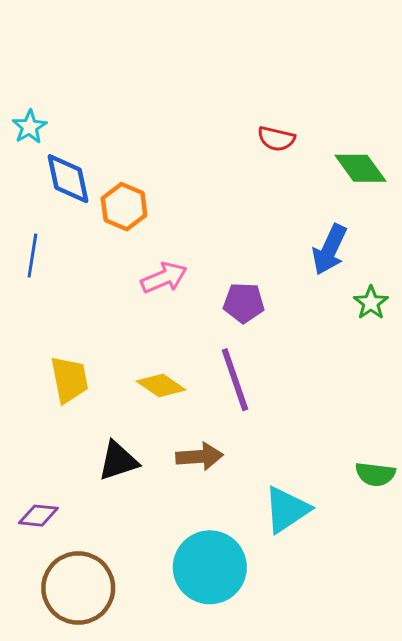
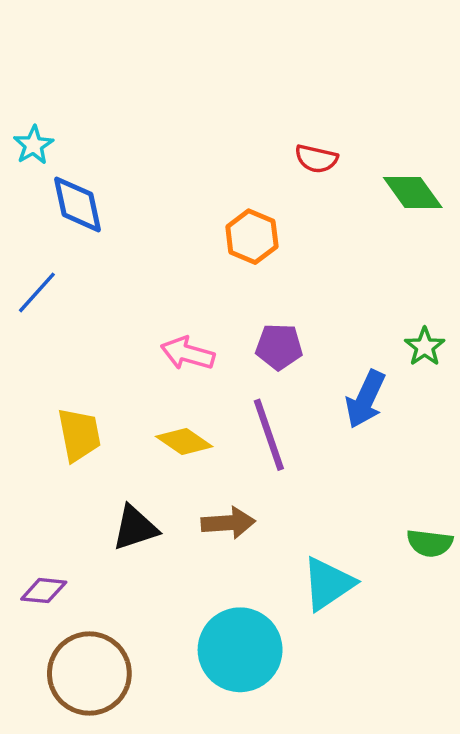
orange hexagon: (124, 207) -> (252, 237), moved
blue arrow: (329, 250) -> (365, 399), moved
blue line: (32, 255) -> (37, 292), turned 33
pink arrow: (164, 278) -> (188, 353), moved, turned -141

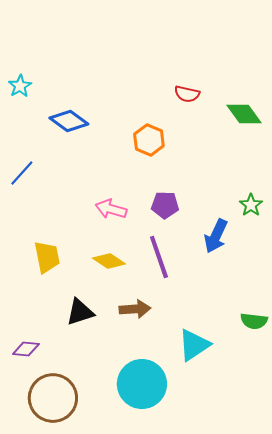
blue diamond: (78, 204) -> (69, 121), moved, turned -42

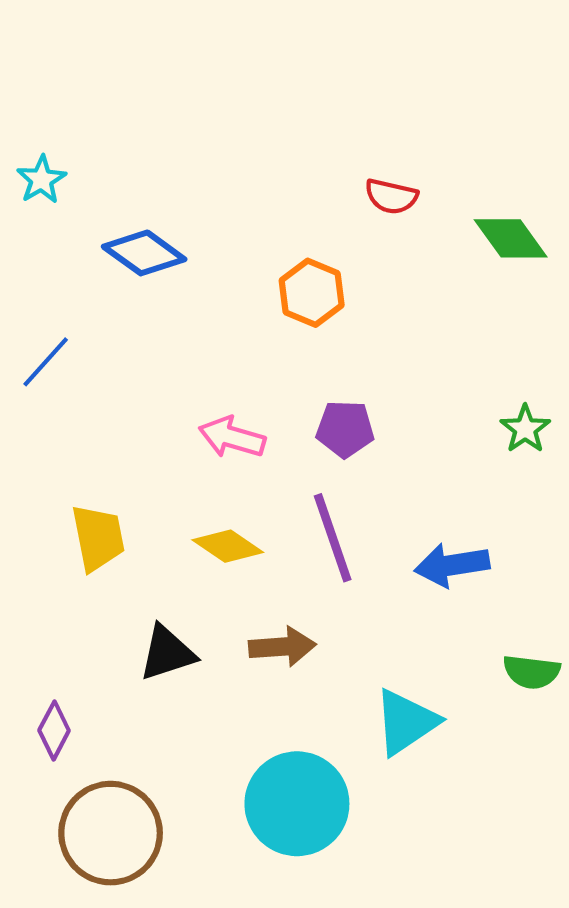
blue arrow: (216, 236) -> (452, 565), moved, turned 56
purple diamond: (26, 349) -> (54, 730), turned -68

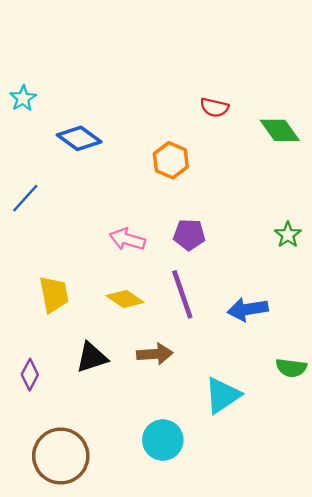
purple diamond: (54, 730) -> (30, 375), moved
cyan circle: (297, 804) -> (163, 440), size x0.7

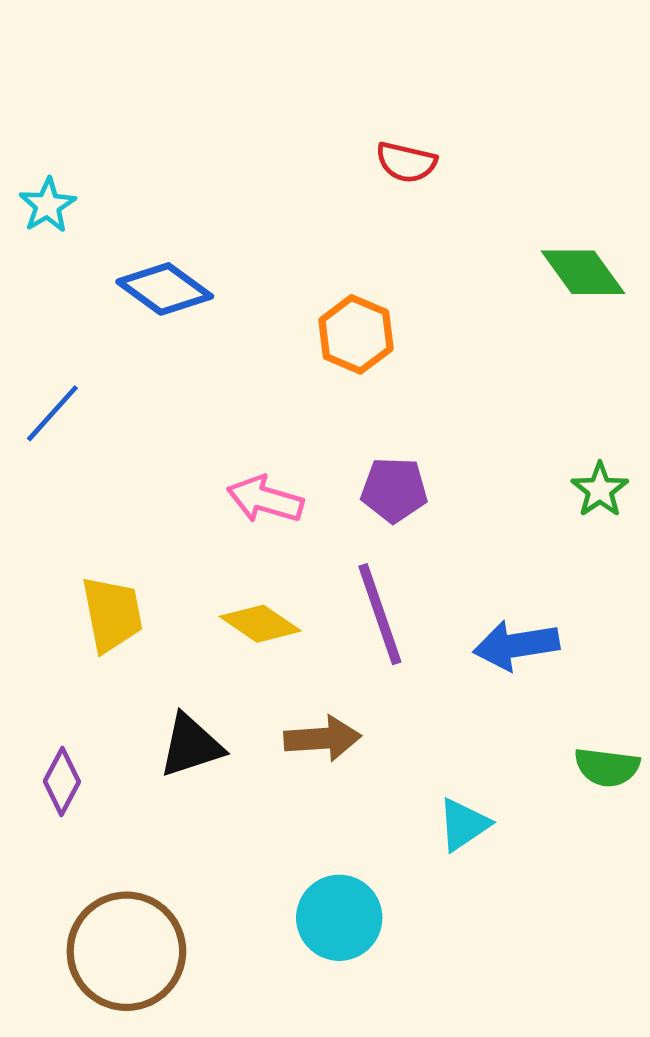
red semicircle: (214, 107) -> (406, 162), moved
cyan triangle: (222, 395) -> (464, 825), size x0.7

